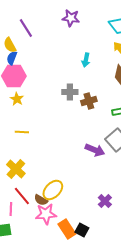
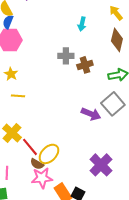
yellow star: (17, 99) -> (11, 74), moved
red line: (22, 196) -> (30, 147), moved
purple cross: (105, 201) -> (101, 165), size x1.6

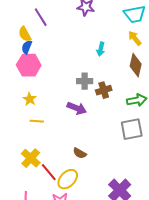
gray square: (113, 104) -> (132, 129), turned 30
purple arrow: (91, 114) -> (77, 108), moved
brown semicircle: (37, 164) -> (80, 153), moved

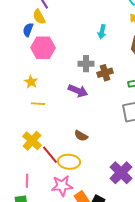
yellow semicircle: (25, 34) -> (39, 17), moved
pink hexagon: (29, 65) -> (43, 48), moved
yellow ellipse: (68, 179) -> (69, 162), turned 50

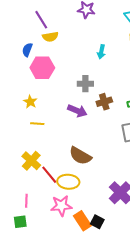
yellow semicircle: (39, 17) -> (50, 37), moved, turned -70
brown cross: (105, 73) -> (104, 102), moved
brown semicircle: (81, 136) -> (80, 156), size x1.6

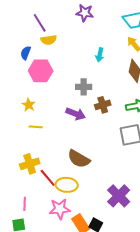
yellow cross: (31, 161) -> (30, 164), turned 30

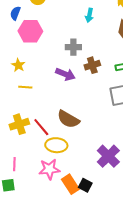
red line: (48, 178) -> (41, 127), moved

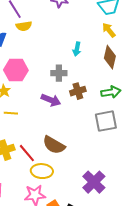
cyan arrow: (89, 15) -> (77, 49), moved
pink hexagon: (30, 31) -> (16, 70), moved

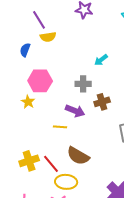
cyan arrow: (77, 49) -> (101, 60), turned 40
yellow line: (11, 113) -> (60, 127), moved

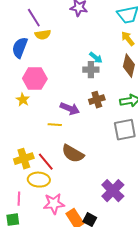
blue semicircle: (25, 50) -> (20, 48), size x1.5
cyan arrow: (101, 60) -> (96, 58), turned -104
gray cross: (83, 84) -> (91, 70), moved
yellow ellipse: (66, 182) -> (39, 180), moved

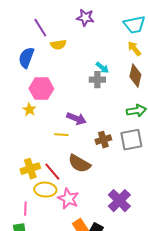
yellow semicircle: (43, 35) -> (58, 45), moved
brown cross: (97, 100) -> (103, 140), moved
pink star: (54, 204) -> (68, 199), moved, turned 30

